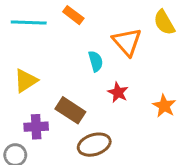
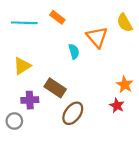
red star: (118, 92) -> (117, 106), moved
brown ellipse: (94, 145) -> (73, 113), turned -35

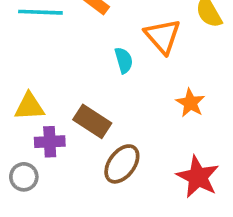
yellow triangle: (22, 66) -> (29, 107), moved, turned 30
orange star: (125, 85) -> (190, 103), moved
red star: (117, 106) -> (198, 177), moved, size x1.6

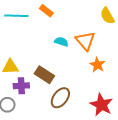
orange triangle: (163, 36) -> (85, 41), moved
cyan semicircle: (124, 60) -> (61, 42), turned -56

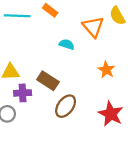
orange triangle: (85, 41) -> (93, 27), moved

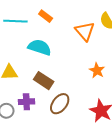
cyan semicircle: (67, 44) -> (40, 47), moved, size x1.6
purple cross: (23, 93) -> (26, 102), moved

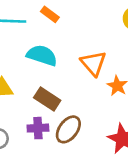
orange triangle: (85, 31) -> (93, 63), moved
purple cross: (26, 102) -> (38, 128), moved

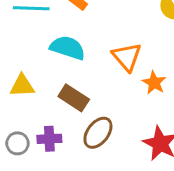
purple cross: (38, 128) -> (49, 139), moved

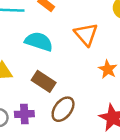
orange triangle: (127, 57) -> (86, 34), moved

